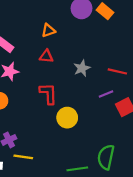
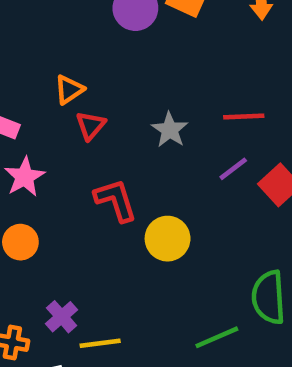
orange triangle: (48, 30) -> (69, 90), moved
red triangle: (46, 56) -> (91, 126), turned -40

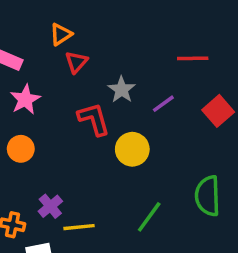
gray star: (170, 130) -> (122, 90), moved
purple line: (233, 169) -> (163, 104), moved
green line: (217, 337) -> (149, 217), moved, turned -32

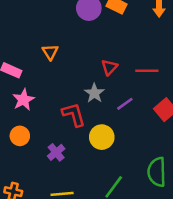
orange triangle: (61, 34) -> (50, 52), turned -30
red triangle: (76, 62) -> (109, 67), moved
purple cross: (50, 206) -> (56, 152), moved

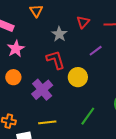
gray star: (94, 93) -> (59, 34), moved
purple cross: (56, 152) -> (42, 90), size x1.5

